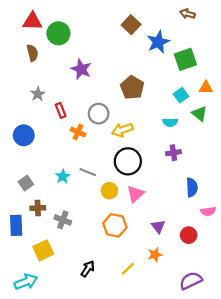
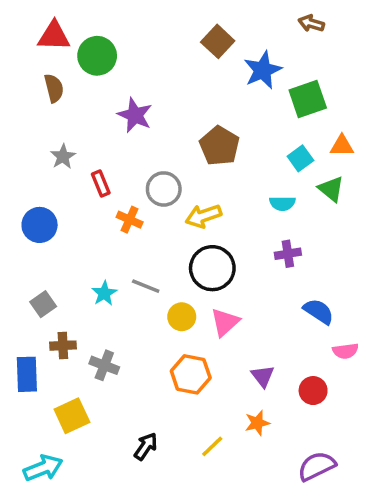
blue semicircle: (192, 187) -> (318, 311), turned -54

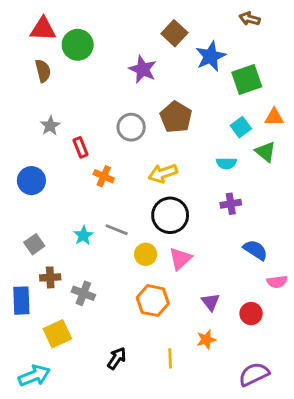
purple star: (135, 115) -> (143, 69), moved
gray circle: (164, 189) -> (131, 127), moved
yellow line: (212, 446) -> (170, 358), turned -48

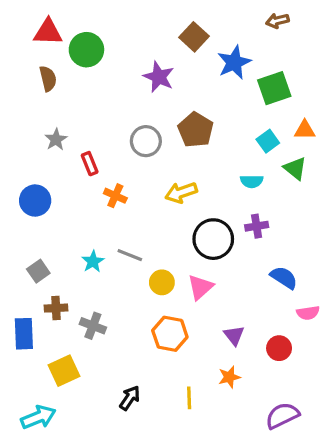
brown arrow: (250, 19) -> (277, 21), turned -30
black circle: (170, 215) -> (213, 239), moved

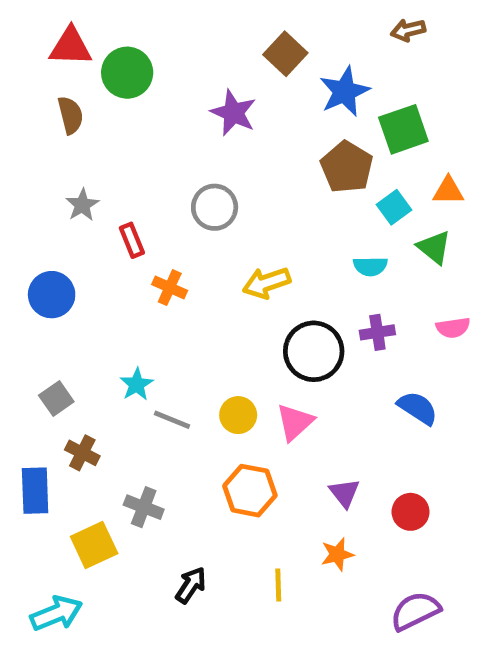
brown pentagon: (196, 130) -> (347, 167), moved
gray line: (130, 255) -> (172, 420), moved
brown cross: (56, 308) -> (82, 453), turned 30
pink semicircle: (308, 313) -> (453, 328), moved
gray cross: (93, 326) -> (144, 507), moved

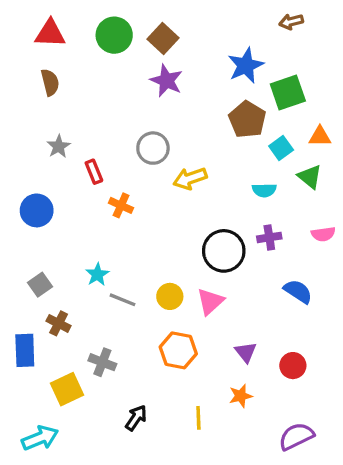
brown square: (285, 54) -> (163, 38), moved
green circle: (127, 73) -> (114, 35), moved
yellow arrow: (266, 283) -> (190, 178), moved

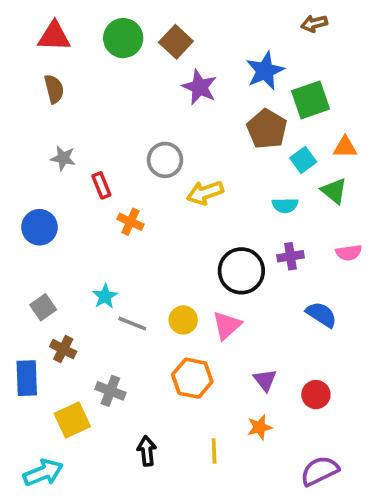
purple star: (166, 81) -> (200, 87), moved
gray star: (59, 146) -> (63, 158), turned -30
black arrow: (136, 418) -> (147, 451), turned -40

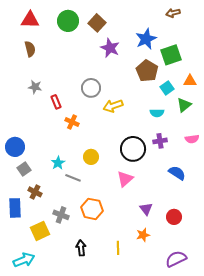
green triangle: (334, 191) -> (184, 105), turned 42
blue circle: (40, 227) -> (15, 147), moved
yellow circle: (183, 320) -> (91, 157), moved
orange hexagon: (192, 378) -> (92, 209), moved

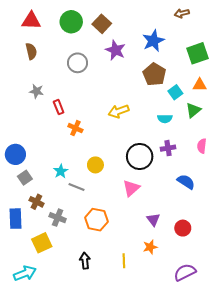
green square: (171, 55) -> (198, 53), moved
gray circle: (91, 88) -> (78, 63), moved
pink semicircle: (192, 139) -> (202, 146), turned 104
gray cross: (61, 215) -> (58, 218), moved

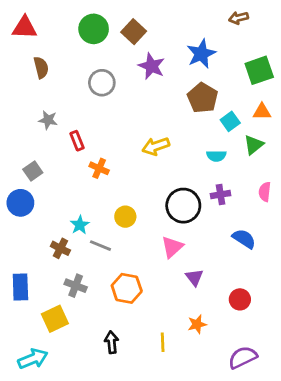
red triangle: (31, 21) -> (25, 28), moved
gray square: (25, 178) -> (33, 171), moved
brown cross: (36, 202) -> (60, 248), moved
purple triangle: (153, 220) -> (194, 277), moved

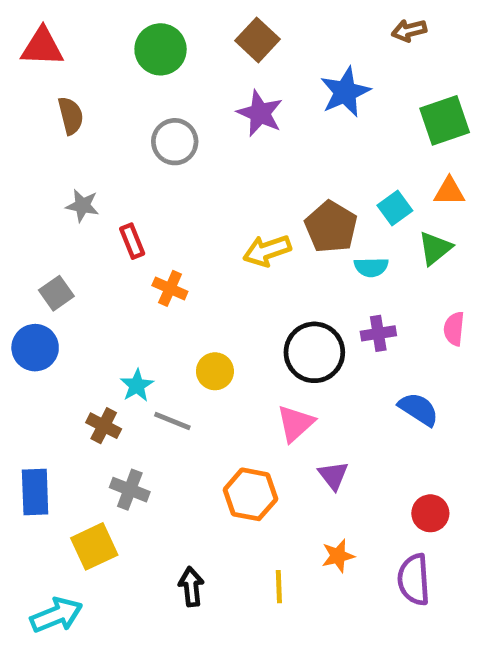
brown square: (134, 32) -> (258, 40), moved
brown pentagon: (203, 98) -> (331, 227), moved
orange hexagon: (127, 288) -> (250, 494), moved
red circle: (240, 299) -> (430, 513), moved
purple semicircle: (243, 357) -> (414, 580), moved, turned -68

